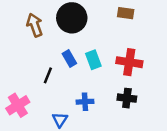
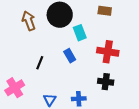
blue rectangle: (69, 59) -> (70, 56), moved
cyan rectangle: (93, 60) -> (80, 33), moved
blue cross: (85, 102) -> (79, 99), moved

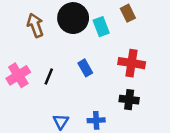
brown rectangle: (105, 11) -> (128, 13), turned 56
cyan rectangle: (80, 33) -> (101, 27), moved
pink cross: (15, 88) -> (18, 75), moved

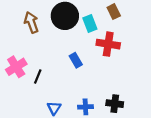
red cross: (132, 63) -> (108, 44), moved
black line: (49, 76) -> (38, 77), moved
black cross: (129, 100) -> (115, 104), moved

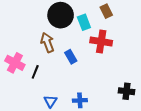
brown arrow: (31, 22) -> (47, 43), moved
pink cross: (16, 67) -> (15, 63), turned -30
black cross: (115, 104) -> (127, 91), moved

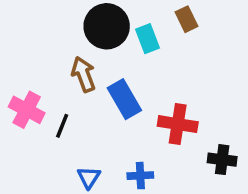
red cross: (101, 42) -> (178, 124), moved
blue rectangle: (71, 57) -> (124, 99), size x1.5

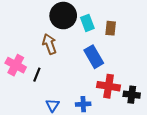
brown rectangle: (187, 19) -> (111, 28), moved, turned 32
blue rectangle: (124, 99) -> (94, 57), moved
red cross: (178, 124) -> (109, 86), moved

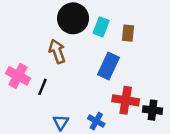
cyan rectangle: (87, 23) -> (101, 27), turned 42
blue rectangle: (94, 57) -> (108, 66), turned 55
blue cross: (83, 104) -> (96, 121), turned 32

